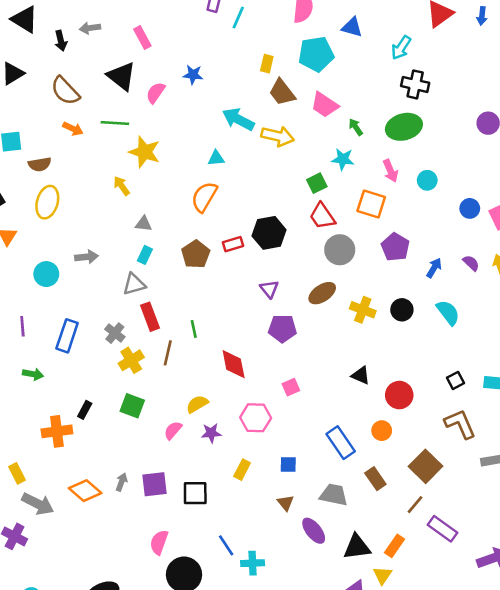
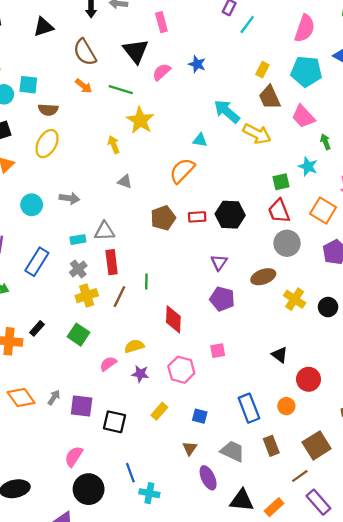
cyan rectangle: (145, 255) -> (78, 240), moved, turned 42

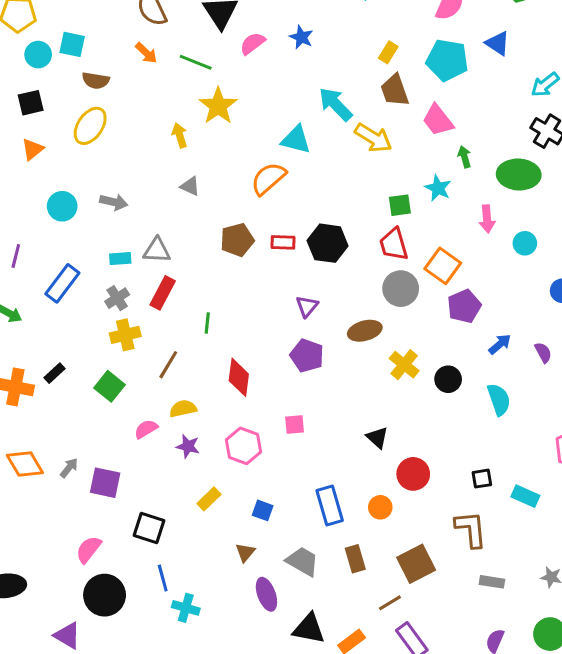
cyan triangle: (200, 140) -> (296, 140), size x1.5
orange square: (323, 211) -> (443, 266), moved
red rectangle: (112, 262) -> (163, 293), turned 30
brown line: (119, 297) -> (168, 365), moved
black square: (115, 422) -> (149, 528), moved

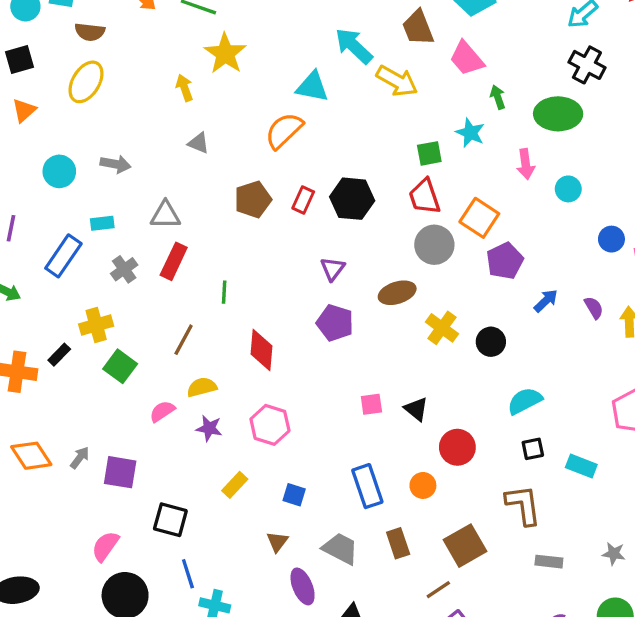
red rectangle: (283, 242) -> (303, 200), turned -65
cyan rectangle: (120, 259) -> (102, 223), moved
yellow cross: (125, 335) -> (96, 325), moved
cyan semicircle: (499, 399) -> (525, 401), moved, turned -96
pink square: (295, 425) -> (371, 404), moved

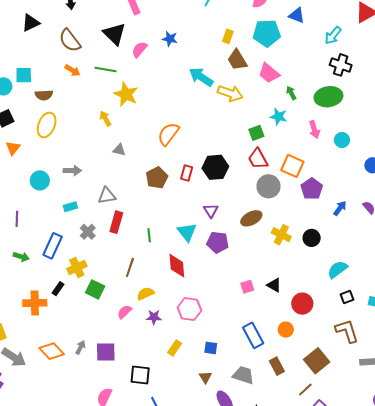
cyan triangle: (312, 87) -> (187, 232), moved, turned 50
blue rectangle: (63, 256) -> (53, 246), moved

